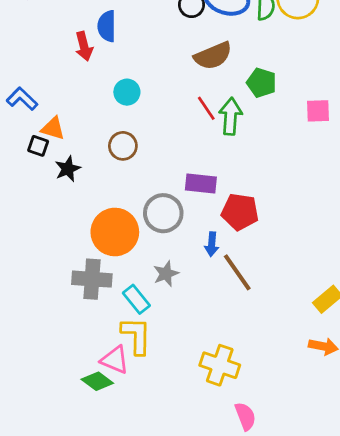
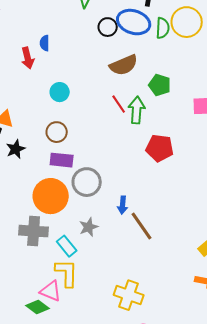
blue semicircle: (107, 26) -> (45, 43), size x0.7
purple rectangle: (201, 184) -> (62, 160), moved
red pentagon: (240, 212) -> (160, 148), moved

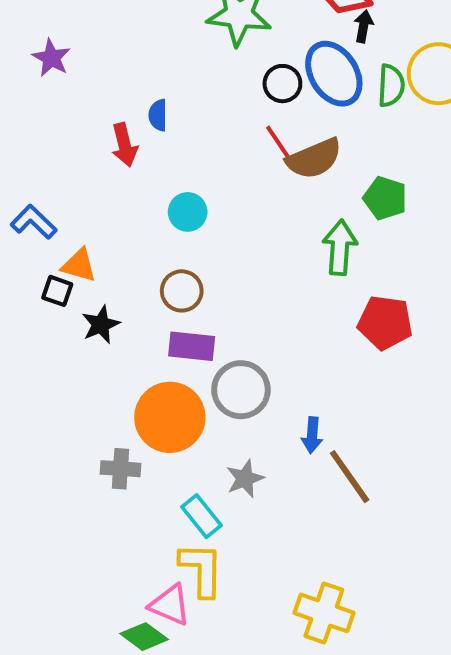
blue ellipse: (134, 22) -> (334, 74), turned 40
red line: (119, 104) -> (278, 143), moved
gray cross: (34, 231) -> (120, 469), moved, size x0.7

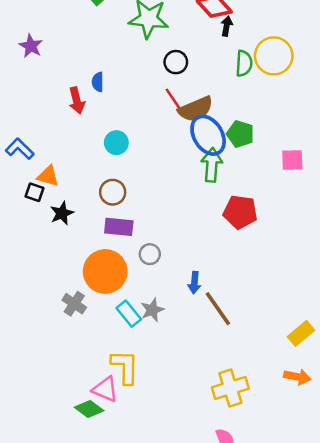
blue ellipse: (334, 74) -> (208, 135), moved
gray circle: (241, 390) -> (150, 254), size x0.6
gray cross: (120, 469) -> (74, 304), turned 30
cyan rectangle: (201, 516) -> (129, 314), moved
yellow cross: (324, 613) -> (230, 388), moved, turned -36

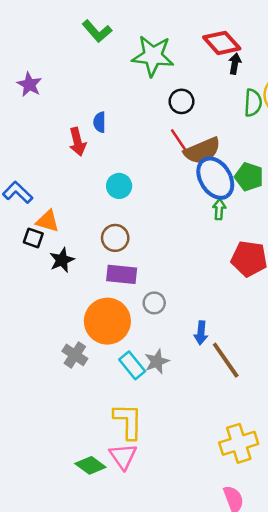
green arrow: (212, 165) -> (219, 209), size x0.6
pink triangle: (105, 389) -> (123, 456), moved, turned 32

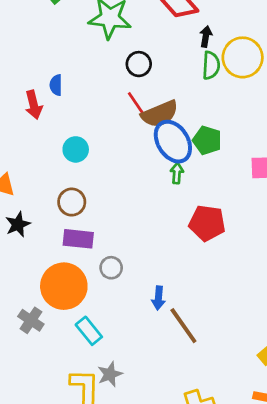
black arrow: (235, 64) -> (206, 36), moved
gray star: (157, 361) -> (110, 374), moved

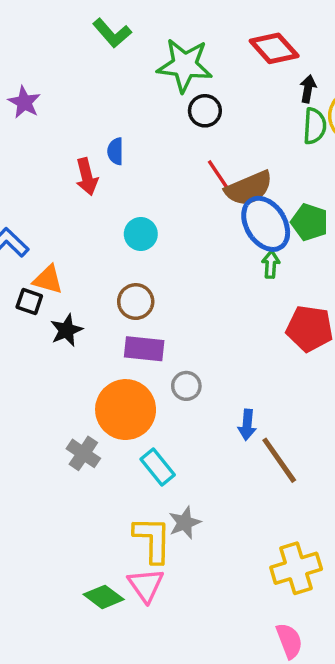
black circle: (139, 64) -> (205, 111), moved

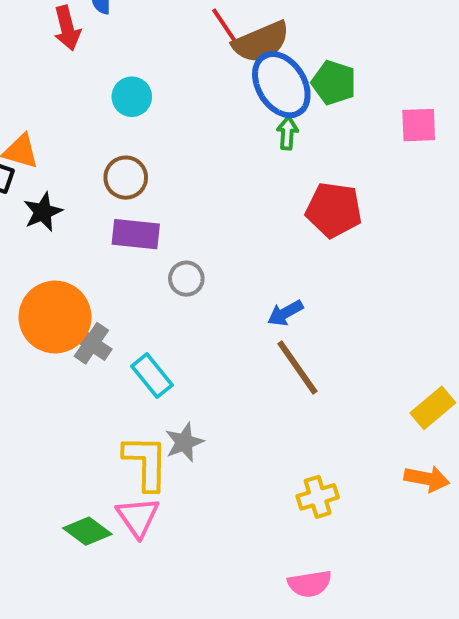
orange circle: (126, 410) -> (55, 317), moved
blue arrow: (247, 425) -> (285, 313), moved, turned 56
gray cross: (83, 453) -> (91, 343), moved
yellow cross: (296, 568) -> (318, 497), size x0.7
pink semicircle: (289, 641) -> (310, 584), turned 102

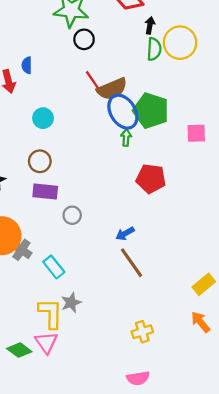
green pentagon: (334, 83) -> (151, 111), size x1.5
orange arrow: (427, 479) -> (201, 322), turned -140

